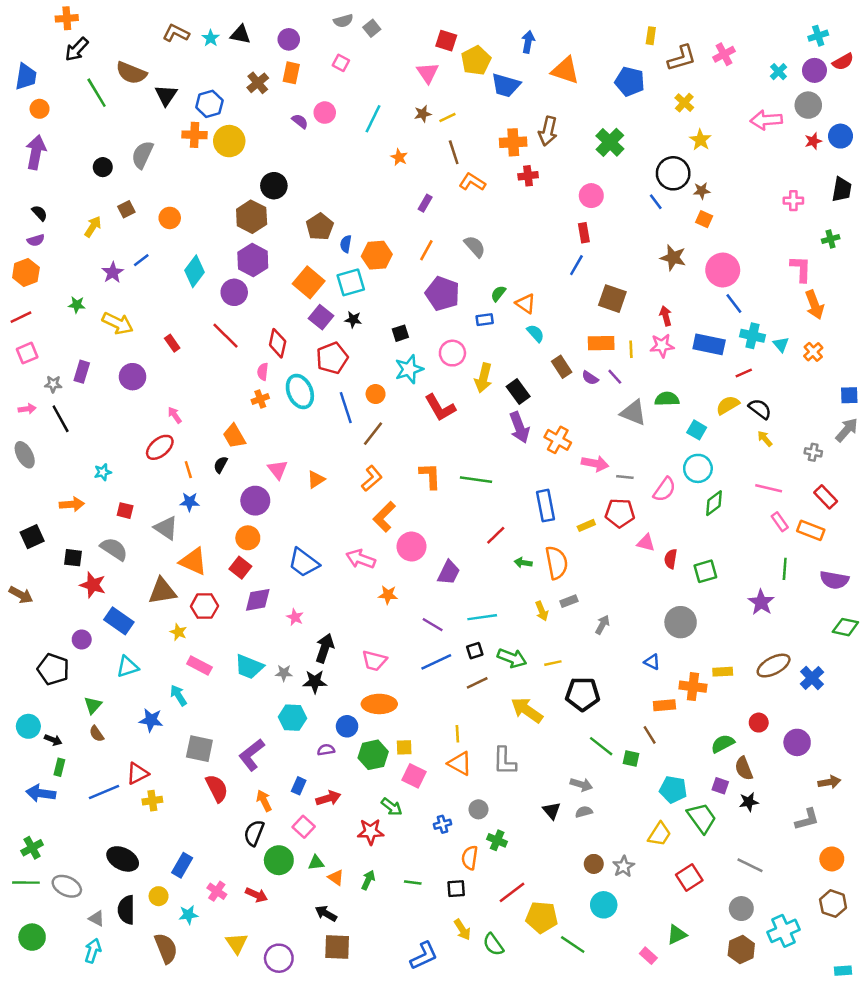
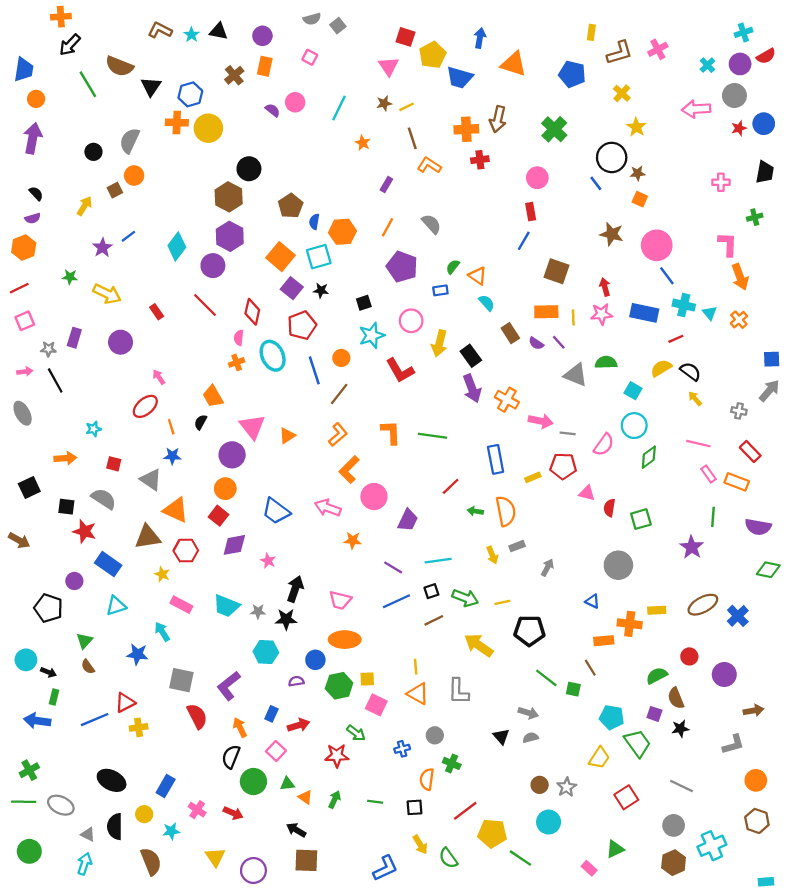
orange circle: (170, 218) -> (134, 175), moved
pink triangle: (278, 470) -> (252, 427), size x1.4

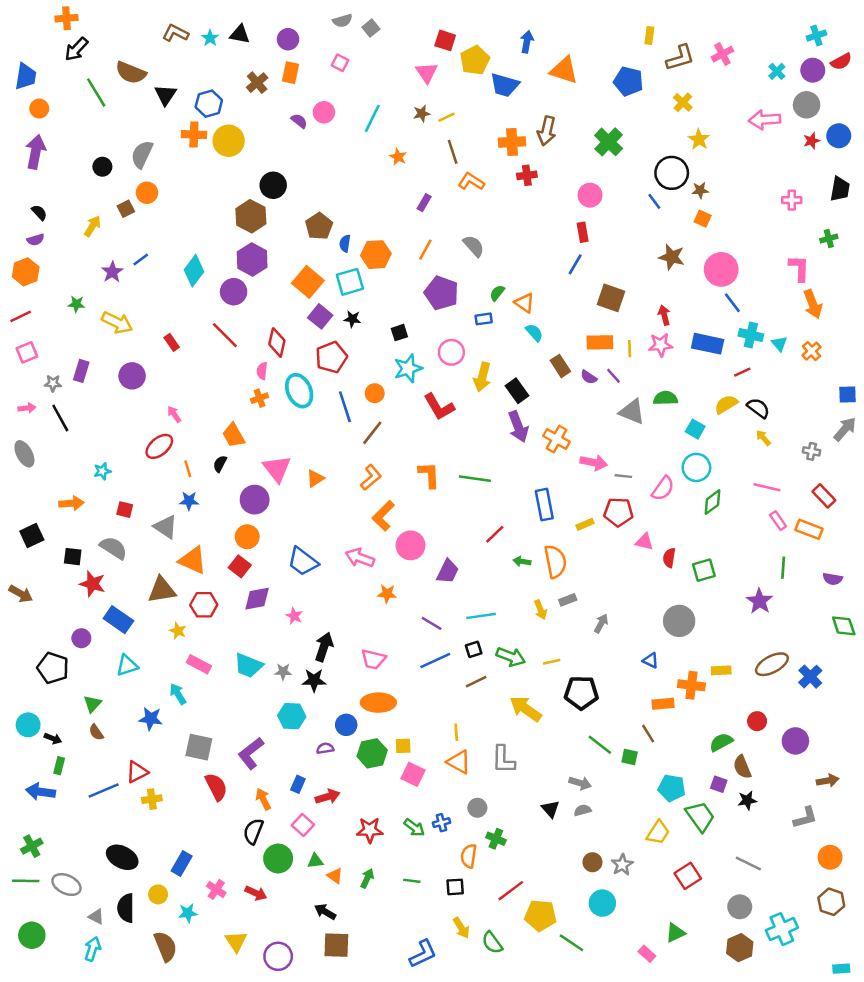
purple semicircle: (758, 527) -> (833, 579), size x0.7
green diamond: (768, 570) -> (844, 626), turned 60
green arrow: (356, 733) -> (414, 828), moved

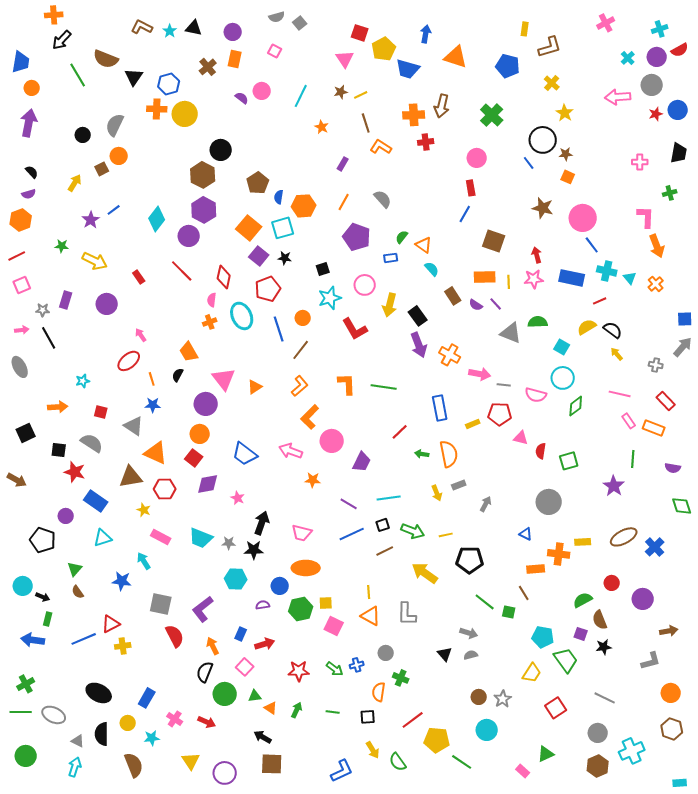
pink cross: (722, 54) -> (606, 23), moved
pink semicircle: (663, 488) -> (536, 395), turned 70

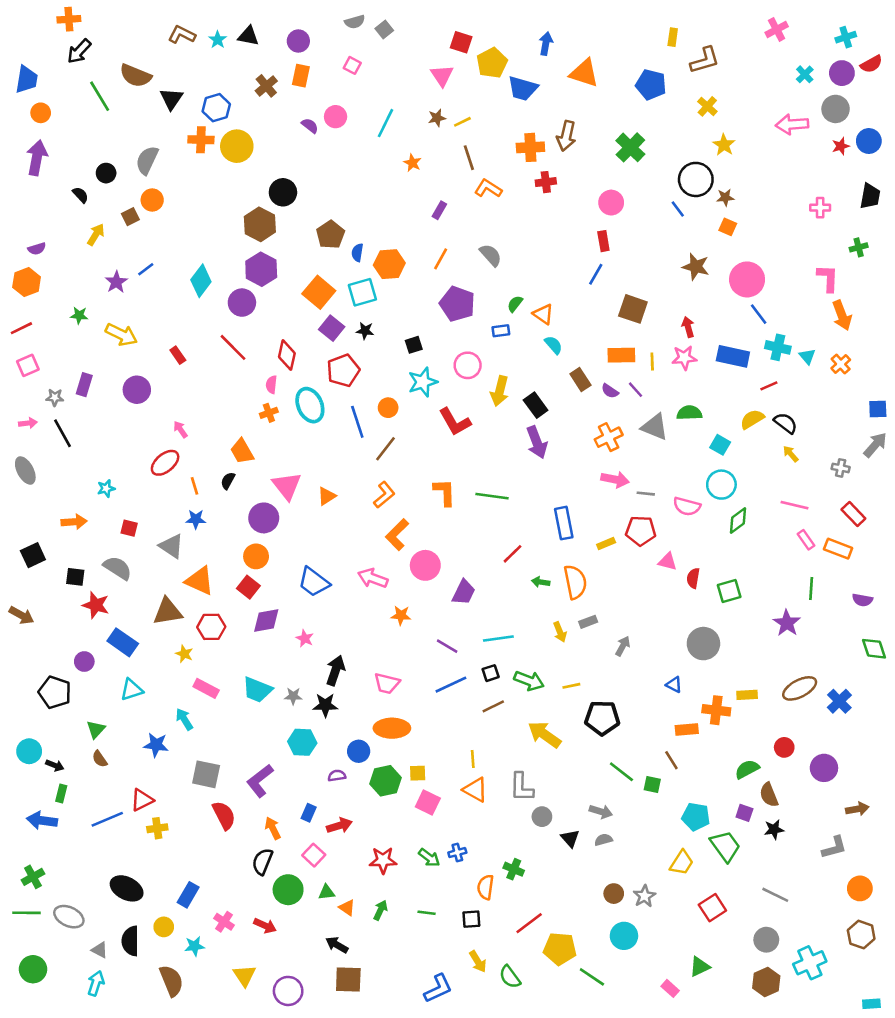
black semicircle: (32, 172) -> (80, 195), moved
orange cross: (450, 355) -> (609, 437), moved, turned 35
gray circle: (386, 653) -> (542, 817), moved

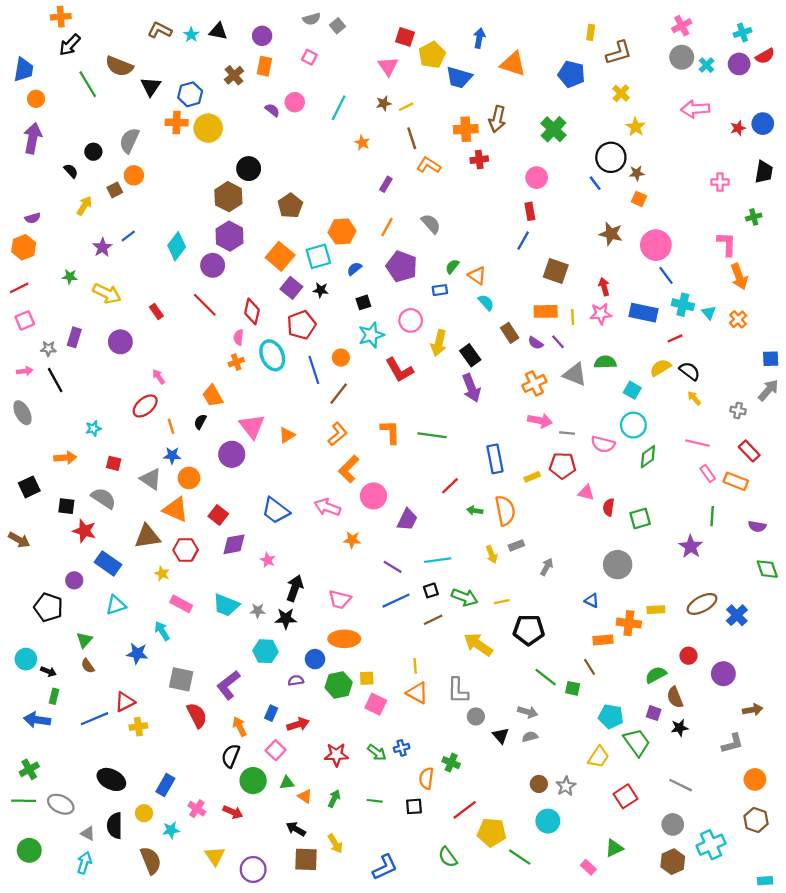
gray circle: (836, 109) -> (682, 57), moved
blue semicircle: (357, 253) -> (354, 269), moved, turned 42
orange circle: (256, 556) -> (189, 478), moved
yellow arrow: (478, 961) -> (335, 844), moved

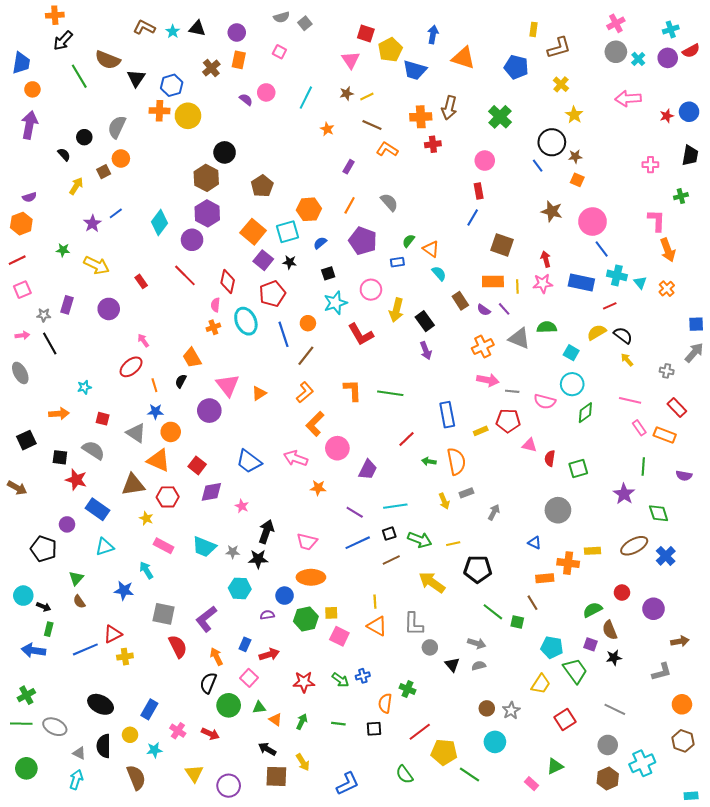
brown line: (412, 138) -> (372, 125), turned -48
purple arrow: (471, 388) -> (426, 351), size x0.7
green diamond: (767, 569) -> (659, 513), moved

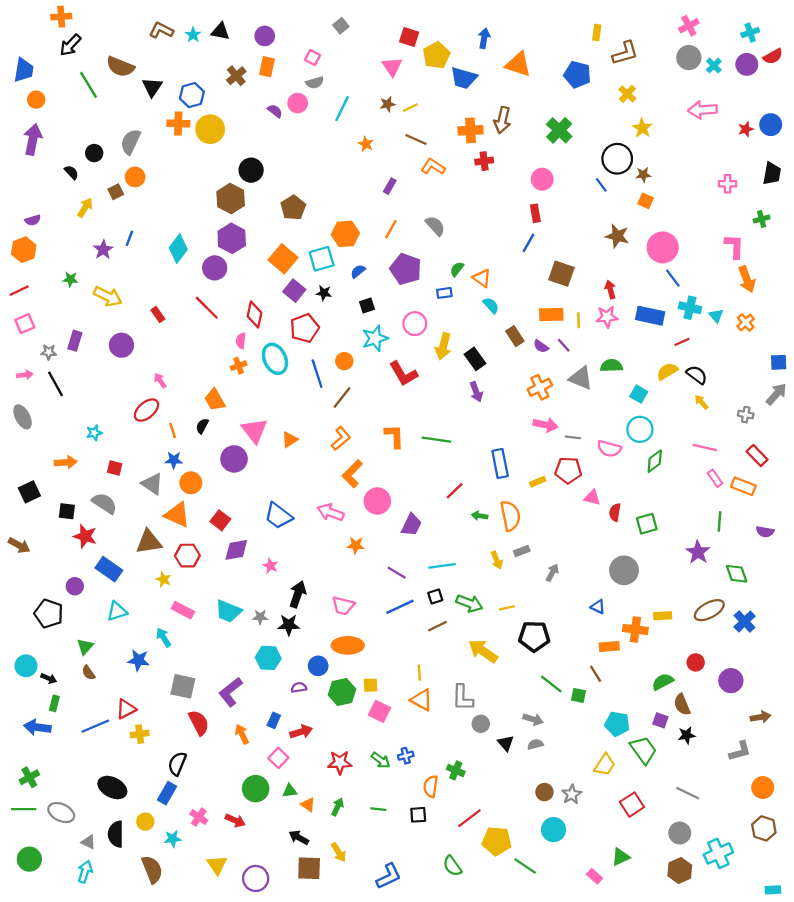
gray semicircle: (281, 17) -> (315, 83), moved
blue line: (116, 213) -> (129, 238), turned -32
black semicircle: (208, 683) -> (177, 764), moved

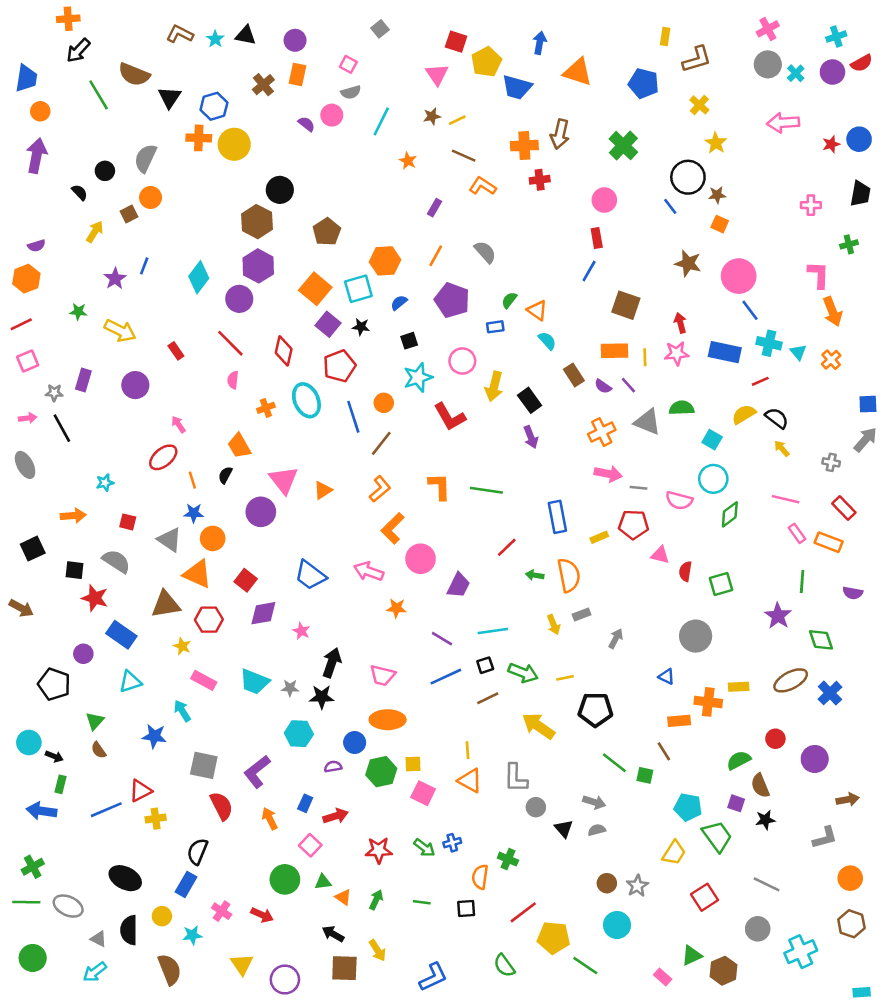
pink semicircle: (241, 341) -> (233, 380), moved
brown hexagon: (680, 871) -> (723, 971), moved
cyan arrow: (85, 872) -> (95, 972), turned -145

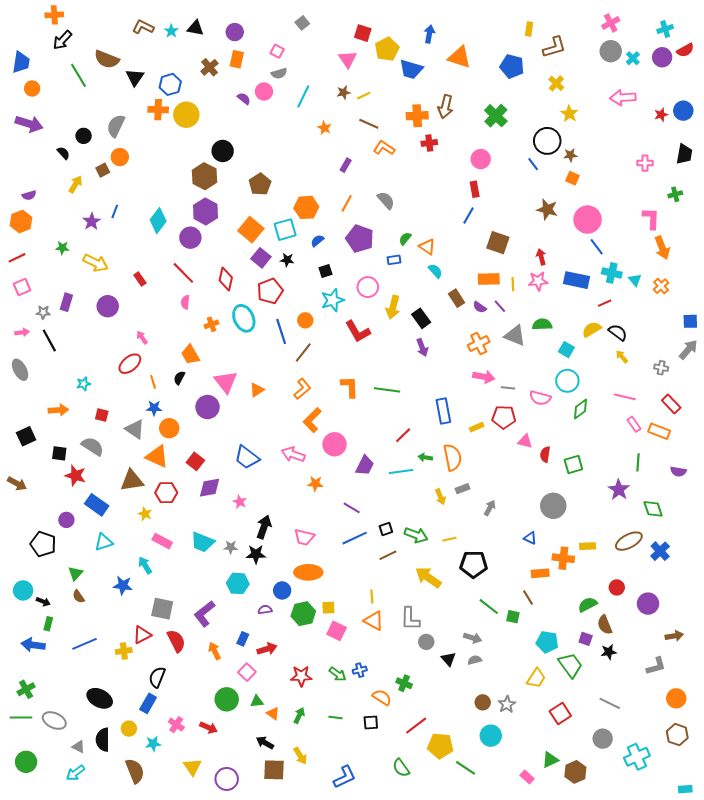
purple arrow: (36, 156) -> (29, 124), turned 96
cyan line: (493, 631) -> (401, 472), moved
red triangle: (140, 791) -> (142, 635), moved
orange semicircle: (480, 877) -> (382, 697), turned 114

